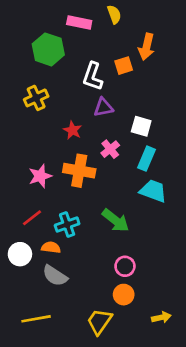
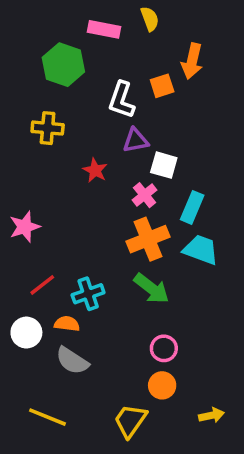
yellow cross: (36, 98) -> (48, 128), turned 30
white square: (141, 126) -> (164, 165), moved
orange cross: (79, 171) -> (148, 239), moved, turned -32
pink star: (40, 176) -> (25, 227), moved
yellow line: (36, 319) -> (48, 417), turned 32

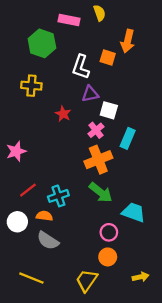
orange square: (162, 86) -> (108, 57), turned 35
cyan trapezoid: (201, 250) -> (134, 212), moved

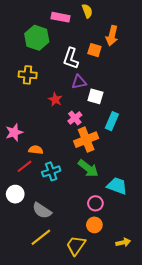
pink cross: (96, 130) -> (75, 118), moved
orange semicircle: (44, 216) -> (36, 150), moved
yellow line: (31, 278) -> (41, 237), moved, turned -60

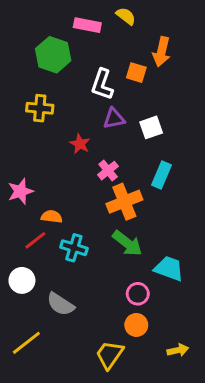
yellow semicircle: (87, 11) -> (126, 16), turned -32
white square: (95, 96) -> (151, 127), moved, turned -35
cyan cross: (51, 171) -> (74, 248), turned 36
yellow line: (41, 237) -> (26, 343), moved

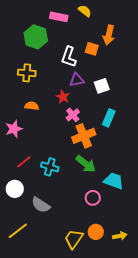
red star: (80, 144) -> (63, 97), moved
orange semicircle: (52, 217) -> (32, 106), moved
orange circle: (136, 325) -> (96, 232), moved

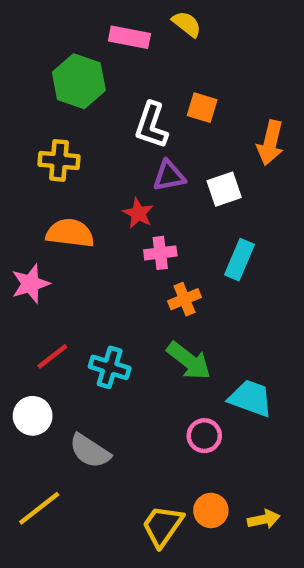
orange arrow: (109, 35) -> (270, 143), moved
orange semicircle: (32, 106) -> (70, 233), size x1.5
pink cross: (73, 115) -> (160, 253), turned 32
orange cross: (84, 136) -> (184, 299), size x0.6

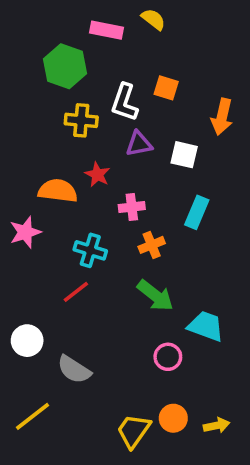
yellow cross: (59, 160) -> (81, 120), moved
white square: (224, 189) -> (184, 155), turned 32
red star: (138, 213) -> (97, 175), moved
red line: (52, 356) -> (76, 292), moved
cyan cross: (110, 367) -> (90, 250), moved

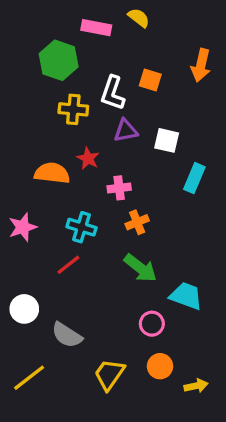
orange arrow: (222, 117) -> (201, 65), moved
cyan rectangle: (197, 212) -> (194, 178), moved
pink star: (25, 232) -> (23, 227), moved
orange circle: (173, 418) -> (160, 366), moved
yellow trapezoid: (134, 431) -> (109, 374), moved

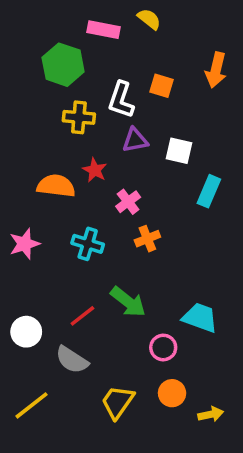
pink cross: (119, 188) -> (128, 202), turned -30
red line: (68, 265) -> (82, 316), moved
green arrow: (140, 268) -> (128, 302), moved

